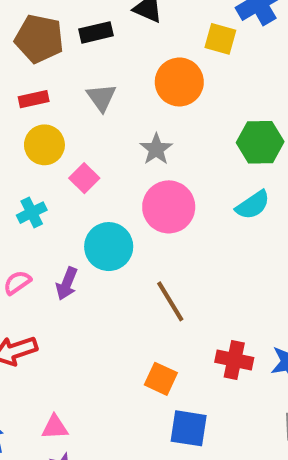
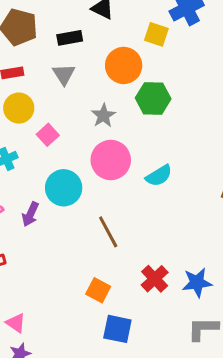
black rectangle: (96, 32) -> (70, 38), moved
green hexagon: (260, 142) -> (153, 98), moved
cyan semicircle: (253, 205) -> (159, 176), moved
red cross: (234, 360) -> (155, 279), turned 32
pink triangle: (55, 427) -> (16, 323), turned 35

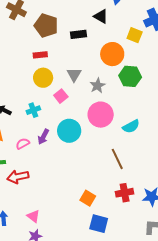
gray triangle: (64, 74) -> (74, 75), moved
purple arrow: (30, 214) -> (43, 137), moved
brown line: (108, 232) -> (117, 159), moved
red cross: (155, 279) -> (125, 193), turned 30

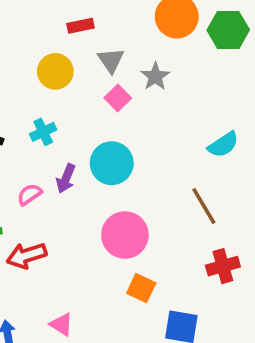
red rectangle: (40, 55) -> (80, 26), moved
green hexagon: (130, 76) -> (228, 30), moved
pink square: (61, 96) -> (118, 98), moved
pink circle: (101, 115) -> (125, 235), moved
orange square: (88, 198) -> (141, 288), moved

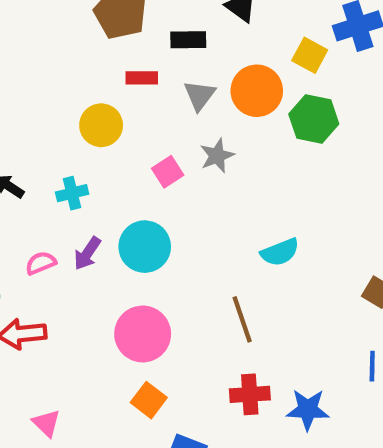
gray triangle: (111, 60) -> (200, 95), moved

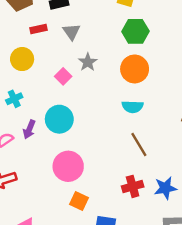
orange circle: (257, 91) -> (135, 69), moved
cyan semicircle: (280, 252) -> (133, 107), turned 36
brown line: (242, 319) -> (139, 145), moved

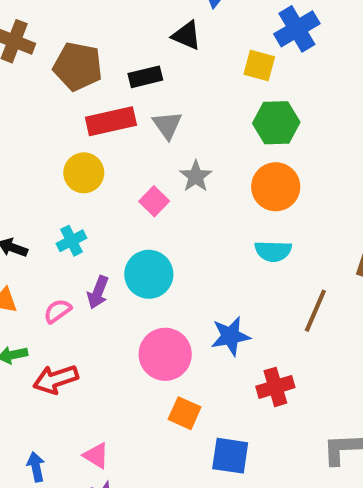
red rectangle: (38, 29) -> (111, 121), size x1.6
brown line: (139, 145) -> (315, 311), moved, turned 55
blue star: (165, 188) -> (230, 336), moved

